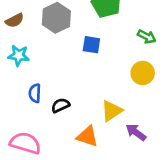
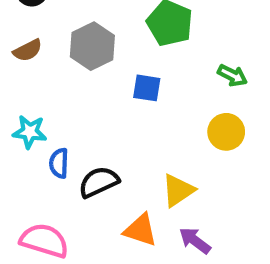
cyan star: (19, 55) -> (30, 132), moved
black semicircle: (60, 105) -> (99, 182), size x1.4
purple arrow: (136, 132) -> (195, 241), moved

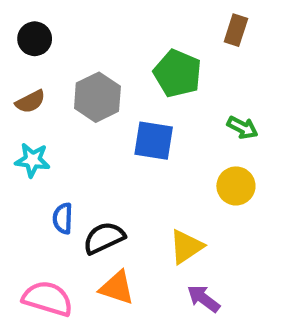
blue square: (147, 88) -> (154, 141), size x1.4
cyan star: (30, 132) -> (32, 160), moved
orange triangle: (140, 230) -> (117, 288), moved

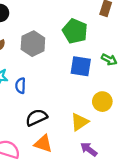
blue square: (154, 141) -> (81, 66), moved
yellow circle: (236, 186) -> (102, 102), moved
blue semicircle: (63, 218) -> (20, 86), moved

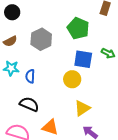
yellow circle: (102, 102) -> (72, 79), moved
black semicircle: (36, 117) -> (29, 104), moved, turned 48

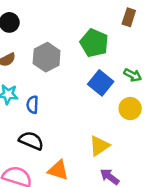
blue square: (83, 59) -> (101, 83), turned 30
yellow circle: (72, 79) -> (130, 109), moved

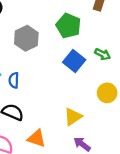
yellow circle: (130, 109) -> (107, 93), moved

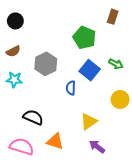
gray hexagon: (26, 38) -> (46, 64), moved
blue semicircle: (14, 80) -> (71, 88), moved

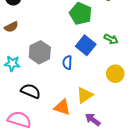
gray hexagon: (46, 64) -> (40, 52), moved
cyan star: (14, 80) -> (12, 64), moved
orange triangle: (55, 141) -> (62, 107), moved

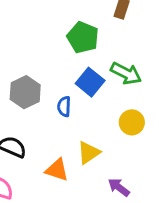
green arrow: (111, 39) -> (126, 73), size x1.5
purple arrow: (93, 120) -> (119, 187), moved

